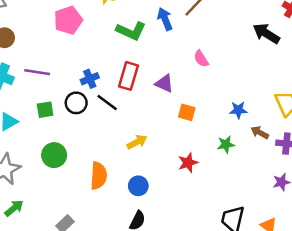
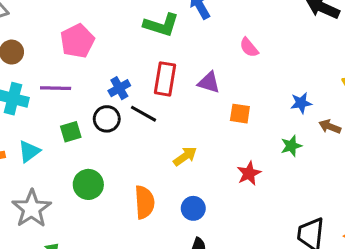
pink pentagon: (68, 20) -> (77, 41), moved

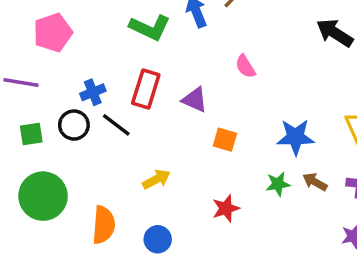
blue star: (301, 103) -> (296, 137), size x1.5
brown arrow: (330, 127) -> (315, 182), moved
green circle: (88, 184) -> (43, 196), size x1.4

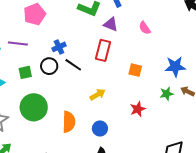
red rectangle: (146, 89) -> (103, 50), moved
purple triangle: (195, 100) -> (111, 24), moved

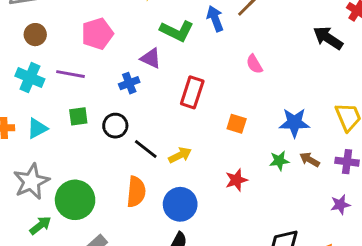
purple triangle: (111, 24) -> (151, 58), moved
black line: (73, 65) -> (146, 149), moved
black circle: (49, 66) -> (115, 126), moved
green circle: (34, 107) -> (75, 200), moved
blue circle: (100, 128) -> (180, 204), size x1.5

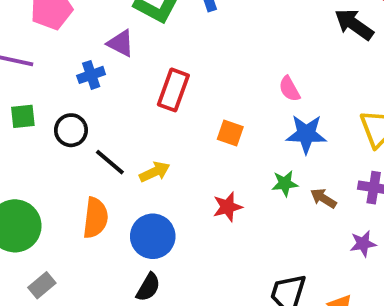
pink semicircle: (254, 64) -> (289, 89), moved
brown arrow: (310, 160) -> (323, 198), moved

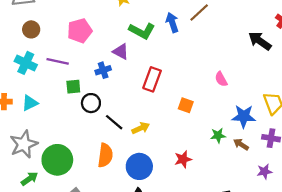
green square: (23, 116) -> (73, 87), moved
blue star: (306, 134) -> (244, 116), moved
red star: (228, 207) -> (183, 159), moved

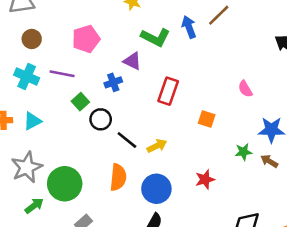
green square: (73, 87) -> (80, 102), turned -35

